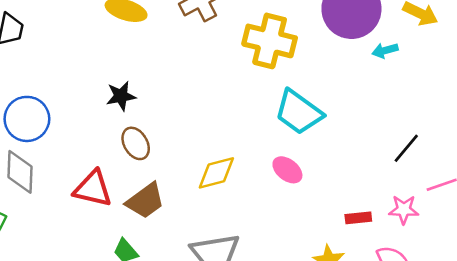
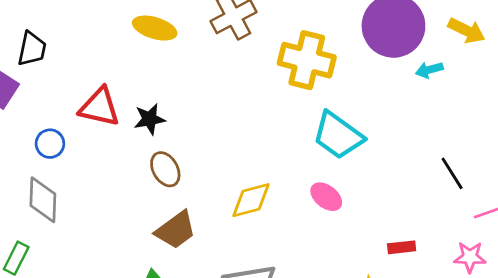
blue circle: (27, 119) -> (50, 144), size x0.6
black line: (406, 148) -> (452, 173), turned -72
red triangle: (93, 189) -> (99, 107), moved
pink star: (404, 210) -> (470, 257), moved

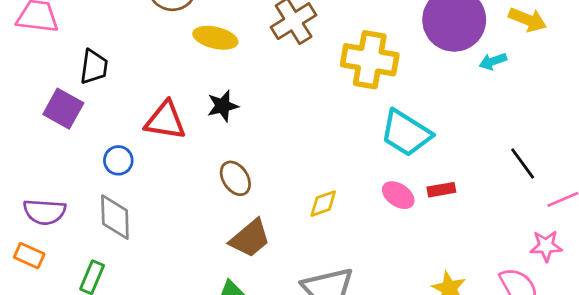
black star: (150, 119) -> (223, 106), moved
yellow diamond: (251, 200) -> (323, 204), size x0.7
red rectangle: (402, 247) -> (441, 190), moved

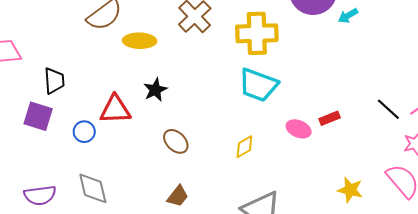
cyan trapezoid: (406, 133) -> (258, 85), moved
blue circle: (118, 160) -> (84, 132), moved
black line: (523, 163) -> (388, 109), moved
brown trapezoid: (250, 238) -> (178, 196), moved, size x0.7

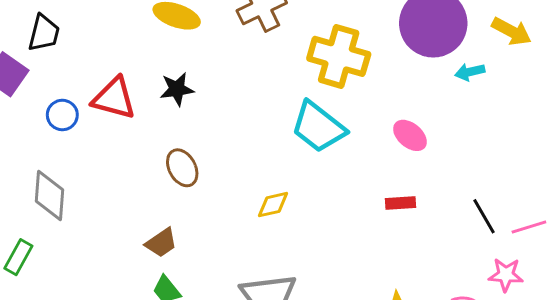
pink ellipse: (299, 129) -> (410, 135), moved

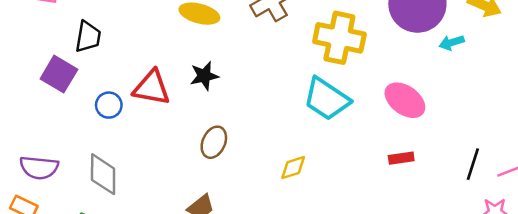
pink ellipse: (410, 135) -> (405, 100), size x1.4
brown ellipse: (182, 168) -> (214, 142), turned 56
black line: (484, 216) -> (473, 164), turned 52

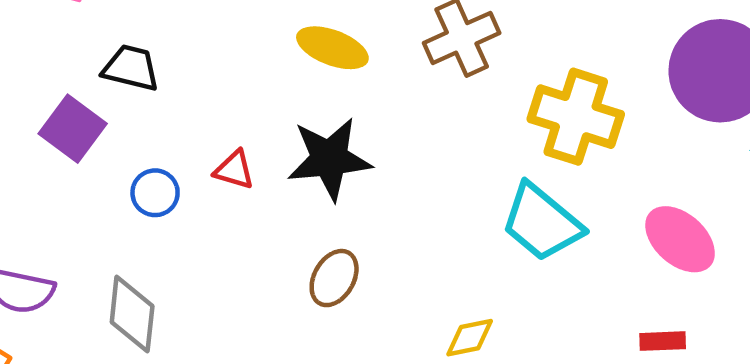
black trapezoid: (88, 37) -> (131, 68), turned -92
black star: (204, 76) -> (329, 159), size x1.6
red triangle: (152, 88) -> (234, 170), size x0.6

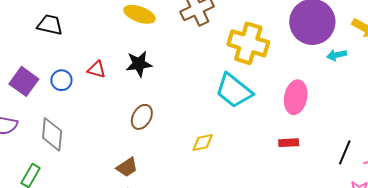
purple square: (73, 129) -> (24, 81), moved
black star: (329, 159) -> (139, 64), size x0.7
pink ellipse: (680, 239) -> (296, 97), turned 60

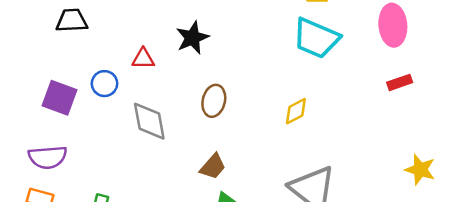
gray diamond: (52, 134) -> (149, 121), moved

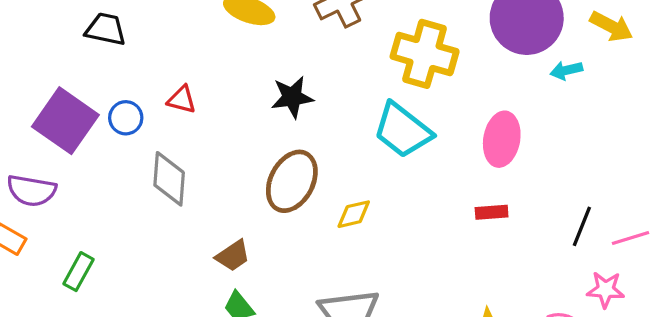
black star: (192, 38) -> (292, 97), moved
purple square: (60, 98) -> (65, 121), size x1.4
brown ellipse: (214, 101) -> (292, 181), moved, size x1.5

